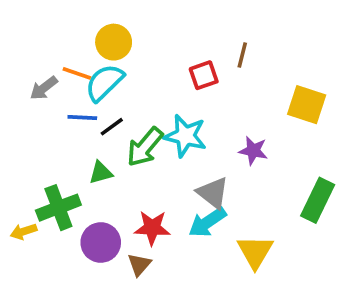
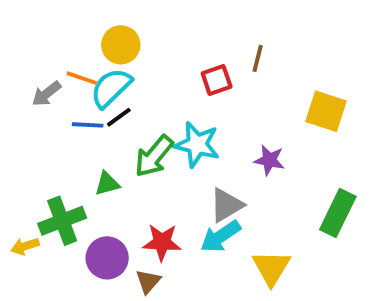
black line: (112, 127) -> (119, 117), moved
gray triangle: (213, 193) -> (226, 205), turned 51

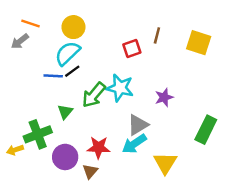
orange line: (82, 78) -> (31, 23), moved
gray arrow: (46, 94) -> (20, 41), moved
yellow square: (326, 111) -> (199, 43), moved
purple star: (269, 160) -> (164, 97), turned -30
green triangle: (107, 184) -> (65, 112), turned -35

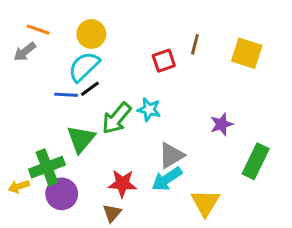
cyan star: (120, 88) -> (149, 109), size x0.7
purple star: (164, 97) -> (222, 124), moved
green triangle: (65, 112) -> (81, 139), size x1.5
purple circle: (65, 157) -> (62, 194), moved

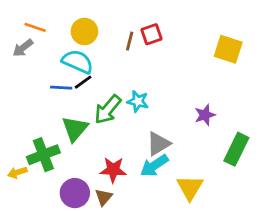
brown line: (195, 44) -> (130, 41), moved
red square: (164, 61) -> (152, 34), moved
cyan semicircle: (84, 67) -> (78, 62), turned 68
purple circle: (62, 194) -> (75, 193), moved

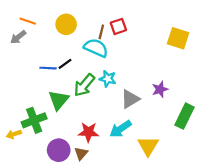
cyan semicircle: (78, 62) -> (96, 48), moved
gray triangle: (158, 144) -> (130, 99), moved

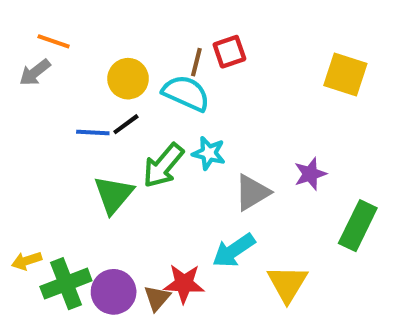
yellow circle: (66, 24) -> (128, 79), moved
green cross: (34, 120) -> (66, 284), moved
red star: (89, 132) -> (184, 284), moved

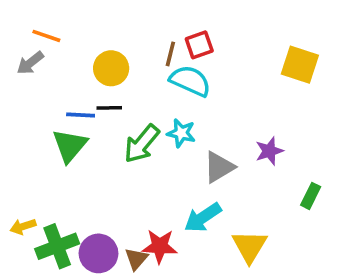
cyan semicircle: (186, 93) -> (190, 81), moved
black line: (126, 124) -> (109, 108), turned 35
green triangle: (114, 195) -> (70, 146), moved
green rectangle: (358, 226) -> (311, 196), size x0.6

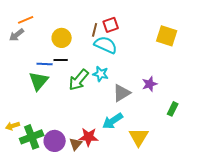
orange line: (46, 36) -> (26, 20), turned -42

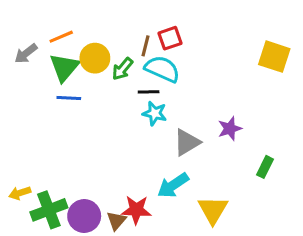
orange line: (26, 20) -> (61, 37), moved
yellow square: (167, 36) -> (274, 57), moved
black line: (61, 60) -> (149, 92), moved
green arrow: (79, 80) -> (122, 69), moved, size x0.7
green triangle: (39, 81) -> (64, 67), moved

